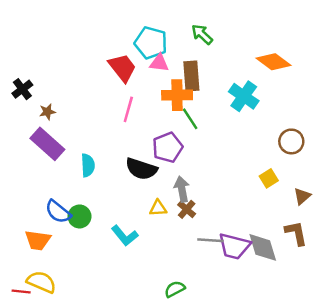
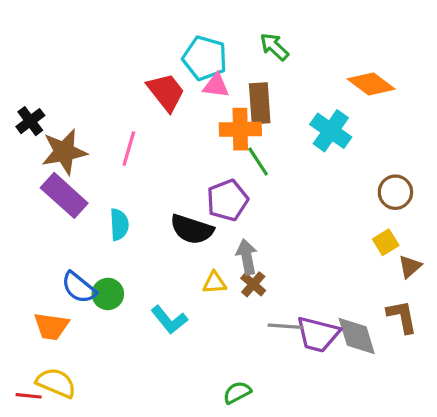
pink line: (128, 109) -> (129, 149), moved
brown star: (47, 112) -> (64, 152), size x2.0
yellow square: (269, 178) -> (386, 242), moved

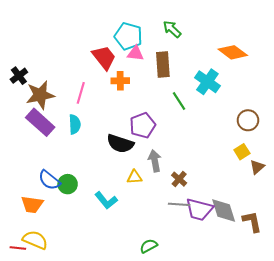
orange cross: (240, 129) -> (120, 81), moved, size x0.7
green line: (258, 161) -> (179, 101), moved
cyan semicircle: (119, 224) -> (75, 124), moved
brown cross: (253, 284) -> (179, 179), moved
brown L-shape: (402, 317) -> (252, 222), moved

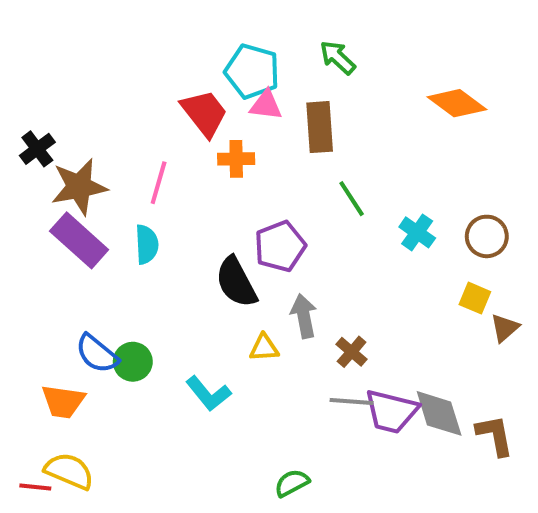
cyan cross: (207, 82) -> (417, 232), moved, size x0.7
black semicircle: (120, 144) -> (236, 282), turned 44
yellow square: (242, 152) -> (475, 298), turned -35

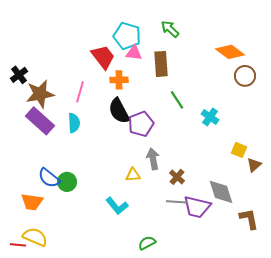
brown circle: (487, 236) -> (245, 76), moved
black semicircle: (236, 282) -> (119, 111), moved
cyan L-shape: (208, 394) -> (117, 206), moved
gray diamond: (439, 413) -> (221, 192), moved

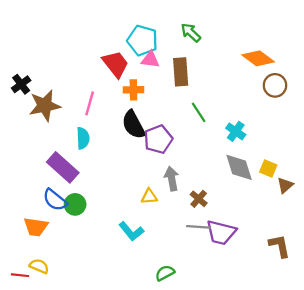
purple rectangle: (40, 121) -> (63, 167), moved
gray diamond: (221, 192) -> (239, 167), moved
yellow semicircle: (35, 237) -> (39, 266), size x0.7

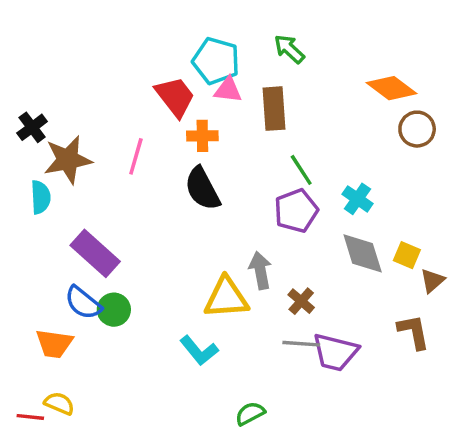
cyan semicircle: (83, 138) -> (41, 197), moved
purple pentagon: (158, 139) -> (296, 211), moved
yellow triangle: (149, 197) -> (226, 298), size x1.8
brown L-shape: (279, 246) -> (414, 332), moved

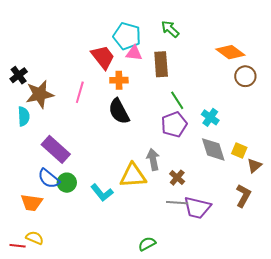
brown L-shape: (414, 332) -> (243, 196), turned 40
cyan L-shape: (199, 351) -> (102, 193), moved

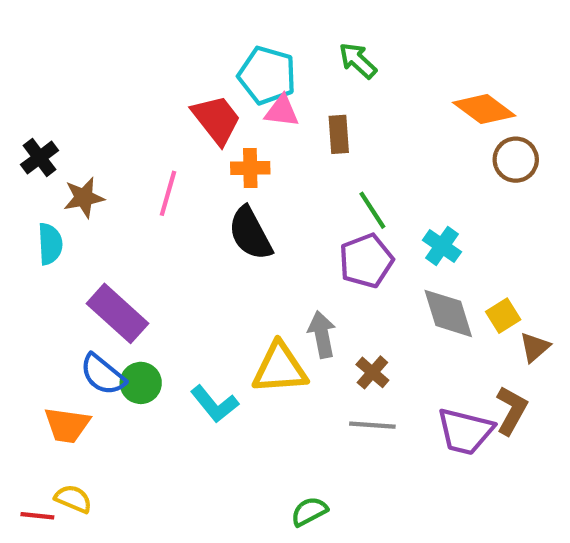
brown rectangle: (161, 64) -> (339, 134), size x0.7
brown star: (40, 94) -> (84, 198), size x0.7
yellow square: (239, 150) -> (503, 316), turned 35
purple trapezoid: (197, 208) -> (465, 431), moved

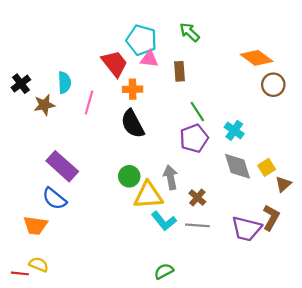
cyan semicircle: (50, 244) -> (64, 82), moved
green circle: (141, 383) -> (129, 176), moved
cyan L-shape: (214, 404) -> (164, 221), moved

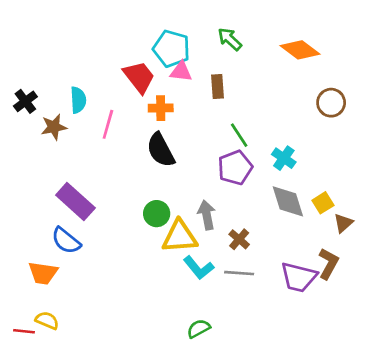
orange diamond: (257, 58) -> (300, 50), moved

